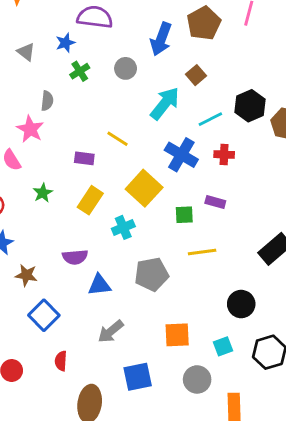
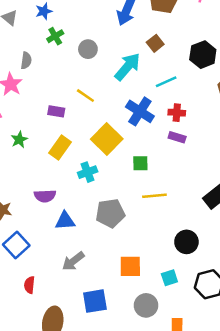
gray circle: (126, 68) -> (88, 49), moved
black hexagon: (250, 106) -> (203, 55), moved
purple rectangle: (215, 202) -> (177, 137), moved

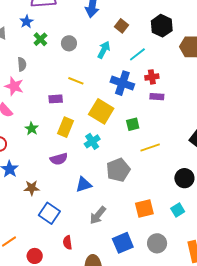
cyan arrow: (127, 67) -> (104, 50), size x0.7
purple semicircle: (45, 196) -> (59, 159), moved
gray circle: (146, 305) -> (157, 243), moved

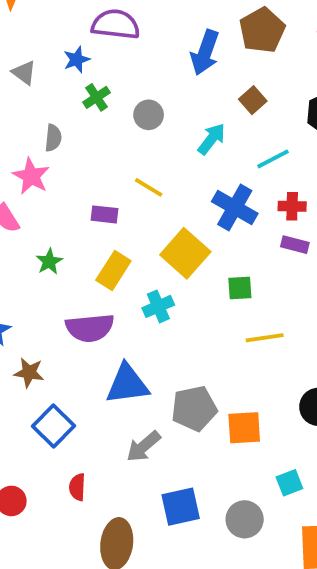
purple semicircle: (59, 159) -> (90, 328), size x1.4
gray pentagon: (118, 170) -> (194, 408), moved
blue triangle: (84, 185) -> (127, 384), size x1.4
orange square: (144, 208) -> (244, 428), moved
cyan square: (178, 210) -> (289, 483), moved

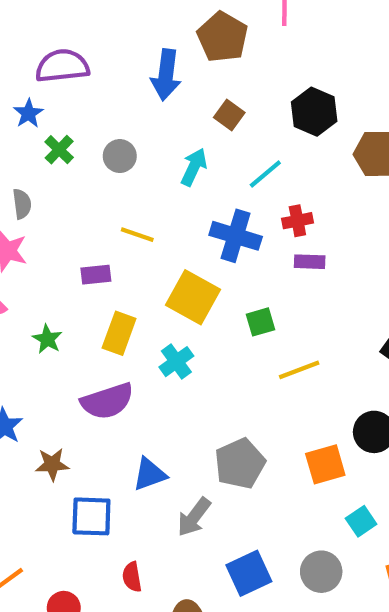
blue triangle: (127, 384) -> (150, 474), moved, size x0.7
blue square: (53, 426) -> (91, 516), turned -30
orange square: (244, 428) -> (325, 464), moved

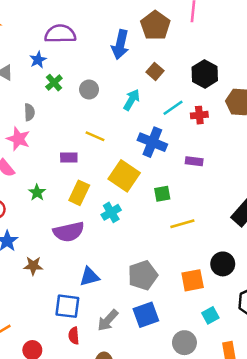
red cross: (297, 221) -> (199, 115), moved
blue square: (91, 516) -> (67, 306), moved
gray arrow: (194, 517) -> (108, 320), moved
blue square: (249, 573) -> (146, 315), moved

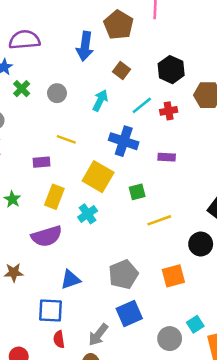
black circle: (223, 264) -> (201, 244), moved
cyan square: (210, 315) -> (195, 324), moved
gray arrow: (108, 320) -> (98, 335), moved

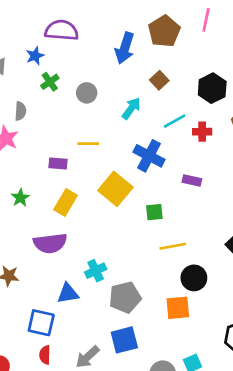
yellow line: (66, 139) -> (88, 144), turned -30
cyan cross: (88, 214) -> (96, 271), moved
black circle: (201, 244) -> (194, 278), moved

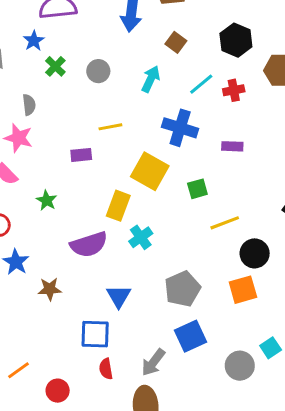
yellow rectangle: (65, 203) -> (118, 206), moved
cyan cross: (96, 271) -> (141, 237), moved
blue triangle: (68, 293) -> (119, 296), turned -40

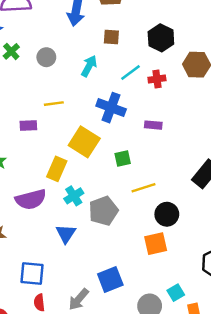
brown square: (176, 42) -> (111, 37), turned -35
gray pentagon: (182, 289) -> (103, 211), moved
blue triangle: (119, 296) -> (66, 234), moved

